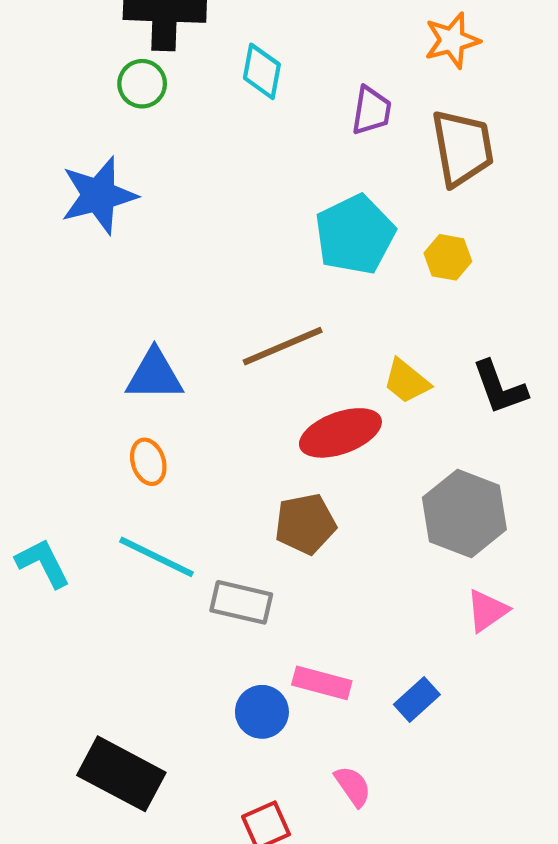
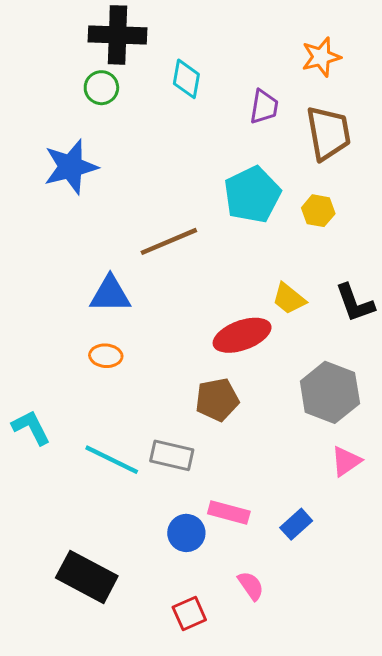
brown line: (283, 346) -> (169, 241), moved
orange ellipse: (148, 462) -> (106, 356), turned -68
cyan line: (157, 557) -> (112, 460), moved

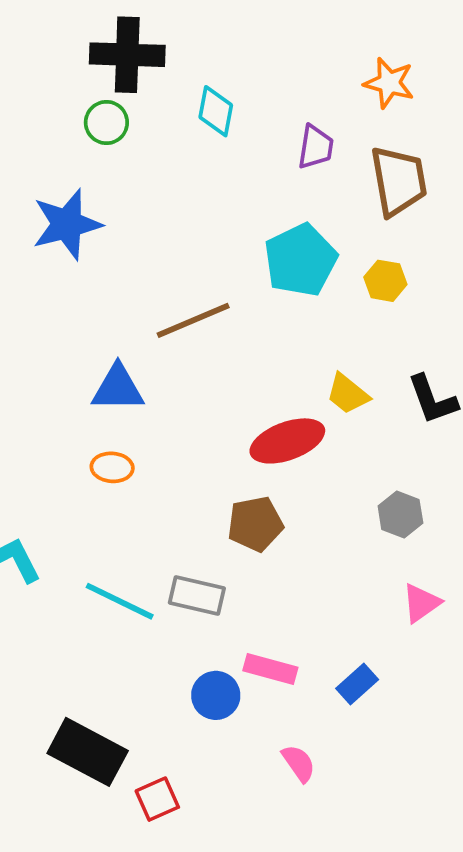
orange star: (321, 57) -> (389, 83), turned 30
gray hexagon: (330, 392) -> (400, 514), size x0.6
red square: (189, 614) -> (157, 799), moved

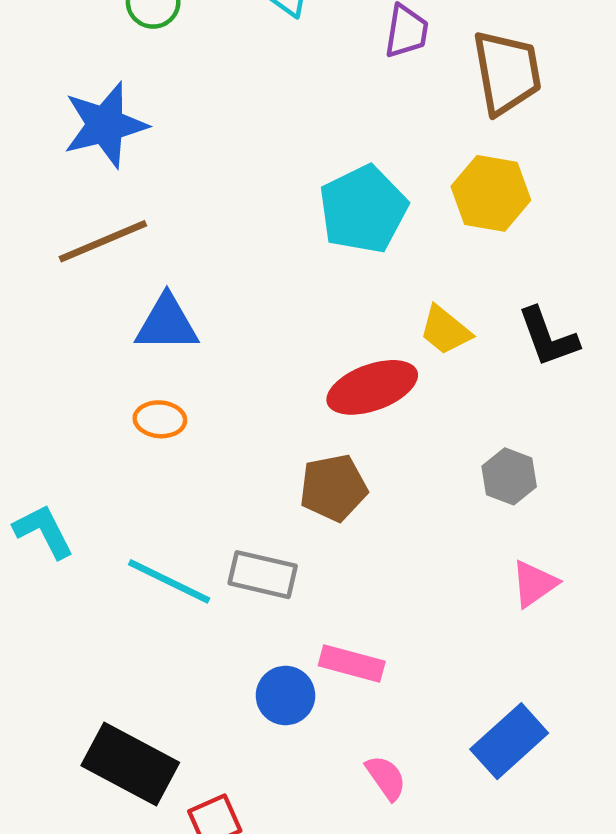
cyan pentagon: (301, 260) -> (363, 209), moved
yellow hexagon: (385, 281) -> (491, 193), size x1.5
brown line: (193, 320) -> (103, 241), moved
blue rectangle: (357, 684) -> (509, 741), moved, size x1.5

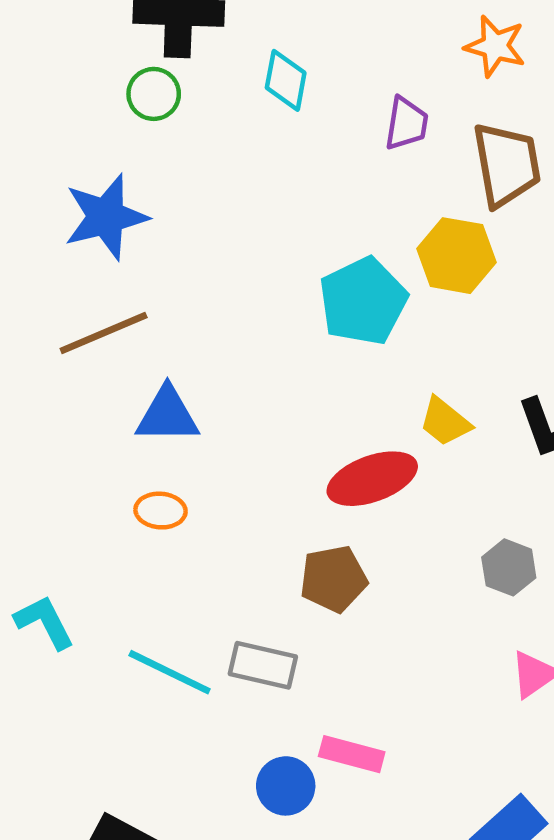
yellow hexagon: (491, 193) -> (456, 256), moved

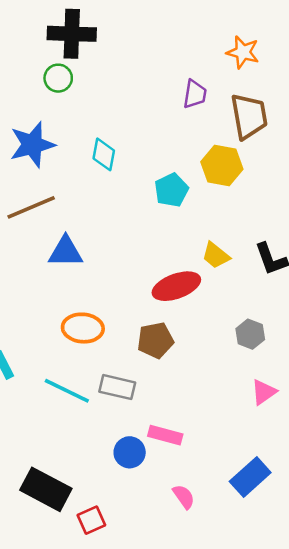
cyan diamond: (286, 80) -> (104, 154), moved
cyan pentagon: (363, 301) -> (171, 190), size x0.7
orange ellipse: (160, 511) -> (83, 328), moved, size x1.5

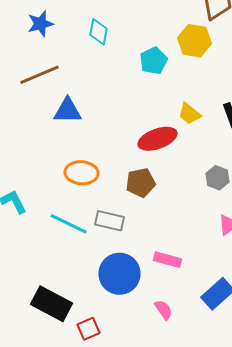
blue star: (32, 145) -> (40, 24), size x0.7
pink rectangle: (165, 435) -> (168, 260), moved
blue circle: (130, 452) -> (120, 274), size x1.6

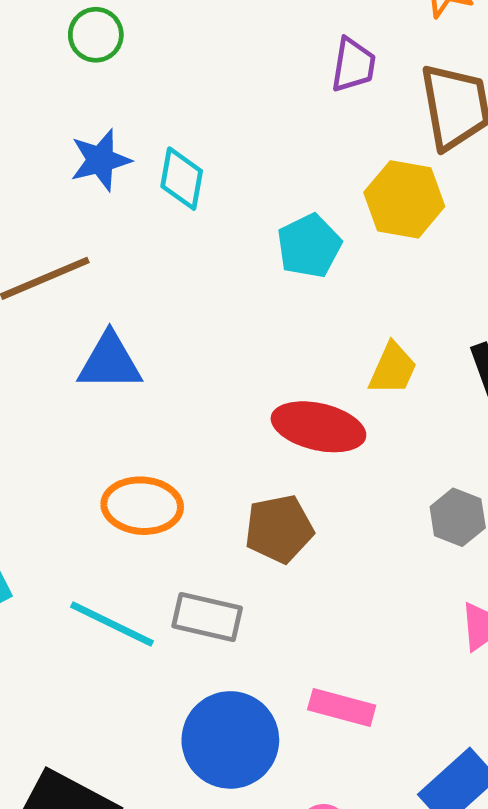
blue star: (40, 24) -> (100, 160), moved
yellow trapezoid: (190, 114) -> (393, 369), turned -105
red ellipse: (158, 139) -> (318, 427), turned 33

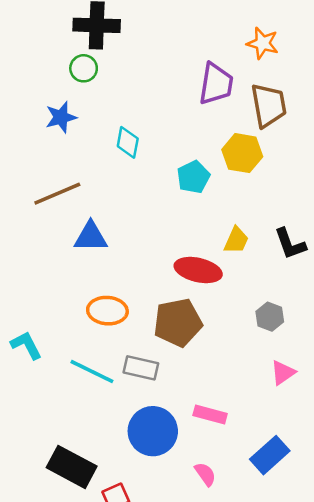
purple trapezoid: (353, 65) -> (216, 84), size x1.5
blue star: (100, 160) -> (61, 117), moved
brown pentagon: (279, 529) -> (178, 323), size x1.4

